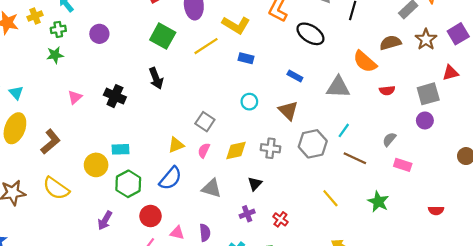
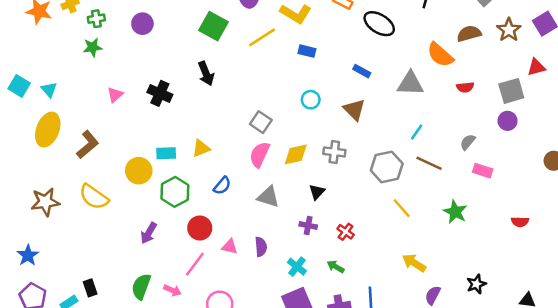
gray hexagon: (313, 144) -> (387, 167), moved
yellow triangle: (176, 145) -> (201, 148), moved
pink semicircle: (204, 150) -> (260, 154), size x1.5
blue semicircle: (170, 178) -> (222, 186), size x0.7
purple cross: (247, 214) -> (308, 226), turned 32

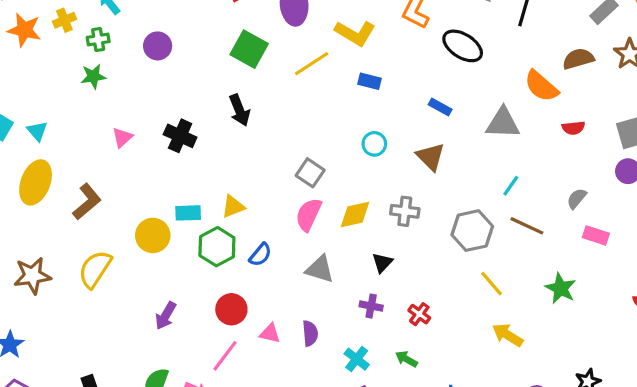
green hexagon: (175, 192) -> (217, 247), moved
yellow semicircle: (94, 197) -> (95, 269), turned 88
yellow arrow: (414, 263) -> (508, 335), moved

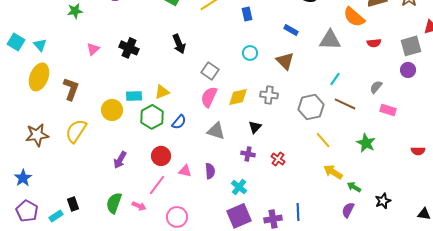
blue rectangle: (370, 81) -> (247, 14), turned 64
black arrow: (239, 110) -> (179, 44), moved
brown L-shape: (87, 202) -> (71, 89), turned -30
green arrow: (406, 359) -> (354, 187), moved

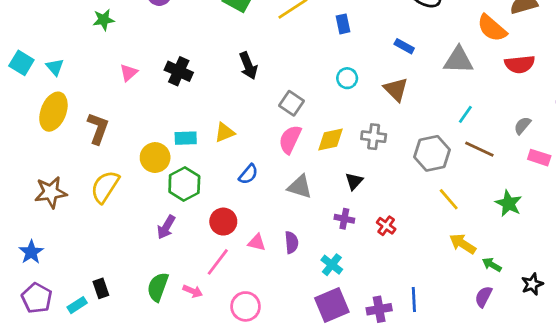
red semicircle: (374, 43) -> (520, 64), size x1.5
green hexagon: (152, 117) -> (184, 184), moved

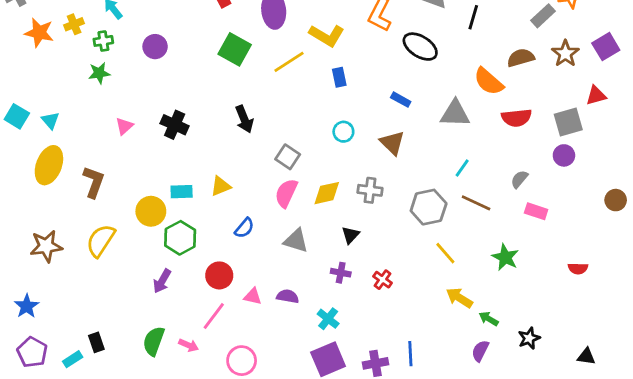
purple semicircle: (291, 242) -> (288, 296), turned -75

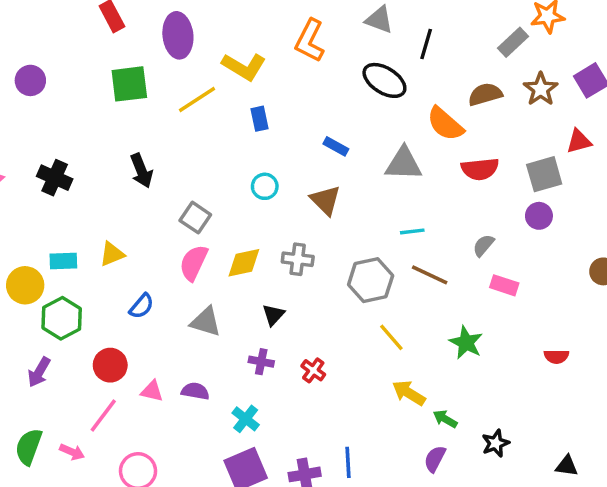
black ellipse: (420, 47) -> (384, 80), moved
green square: (235, 49) -> (129, 84), turned -36
cyan line: (462, 168) -> (412, 231), turned 48

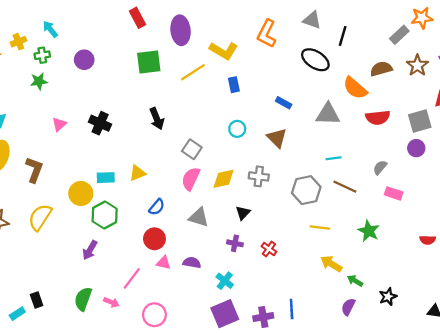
yellow line: (391, 337) -> (320, 227), turned -42
red circle: (110, 365) -> (154, 239), moved

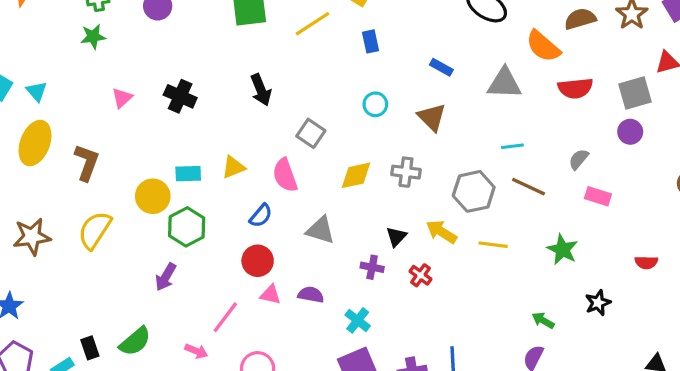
pink semicircle: (191, 179) -> (285, 175), moved, turned -45
black triangle: (243, 213) -> (396, 237), moved
yellow arrow: (331, 264) -> (441, 232), moved
black star: (388, 297) -> (598, 303), moved
green semicircle: (83, 299) -> (135, 341), moved, turned -150

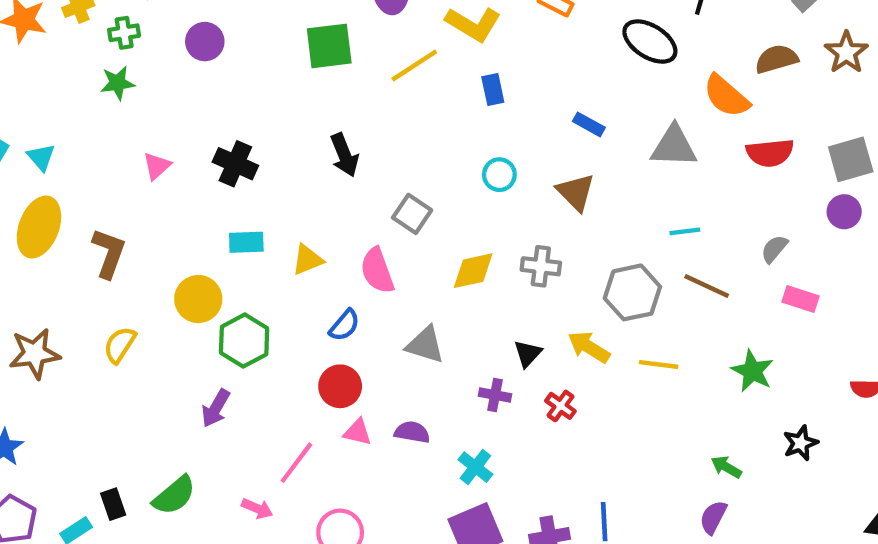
cyan rectangle: (188, 174) -> (246, 242), moved
yellow semicircle: (95, 230) -> (120, 345), size x0.7

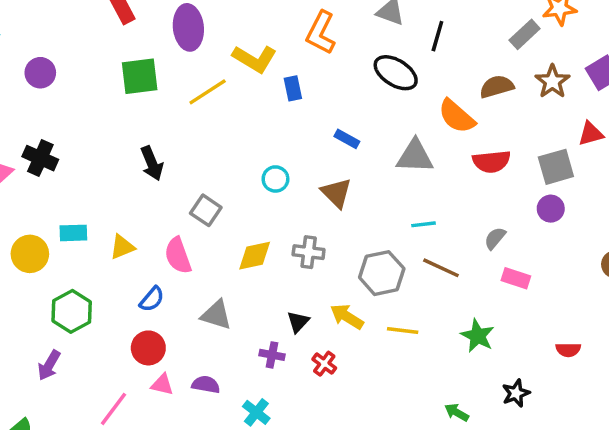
blue rectangle: (493, 90) -> (293, 88), moved
black cross: (235, 164) -> (40, 158), moved
yellow circle: (198, 299) -> (30, 254), moved

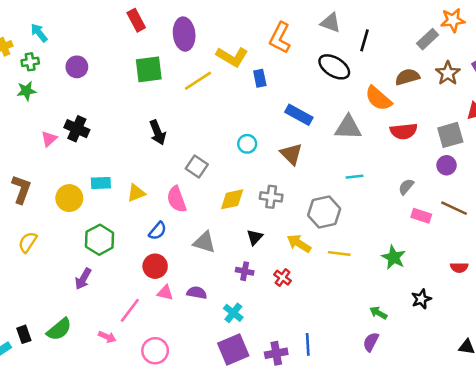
blue rectangle: (347, 139) -> (299, 115), size x1.5
brown line: (441, 268) -> (454, 208), moved
black triangle: (298, 322) -> (255, 237), moved

